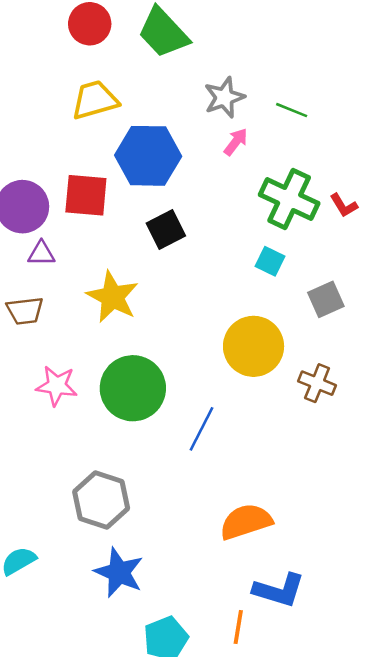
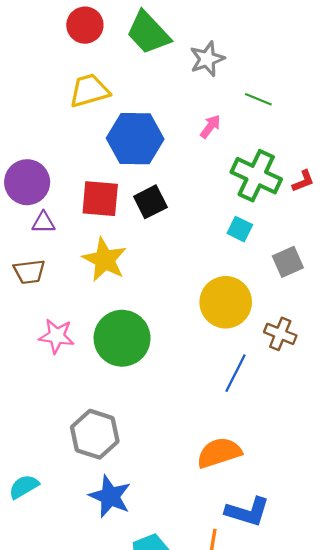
gray star: (224, 97) -> (207, 59), moved
red square: (86, 195) -> (100, 199), moved
red L-shape: (344, 205) -> (303, 181), turned -80
blue line: (201, 429) -> (236, 373), moved

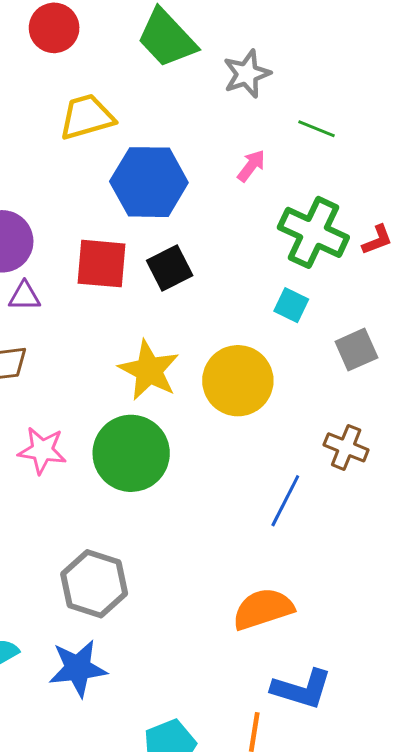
red circle: (85, 25) -> (54, 28), moved
yellow star: (105, 260) -> (149, 370), moved
yellow circle: (226, 302) -> (238, 381), moved
blue star: (110, 496) -> (78, 668), moved, turned -30

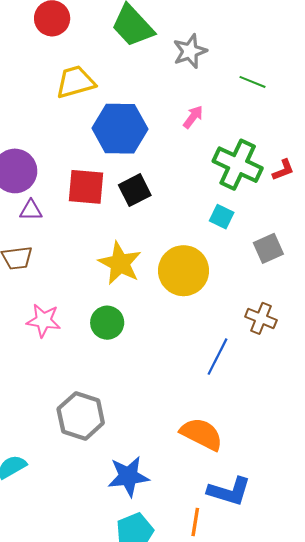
green line: (316, 129) -> (252, 82), moved
green circle: (131, 453) -> (107, 323), size x0.6
orange semicircle: (263, 609) -> (202, 434), turned 45
blue star: (78, 668) -> (128, 476), moved

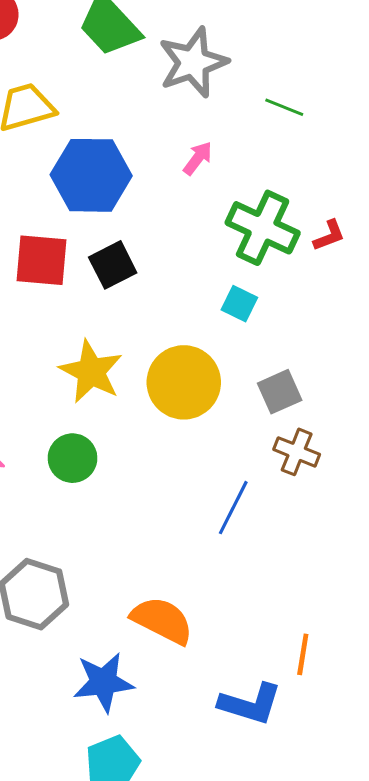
gray star: (190, 51) -> (193, 62), size x1.4
gray square: (268, 248) -> (280, 392), moved
orange semicircle: (202, 434) -> (162, 620), moved
orange line: (195, 522) -> (303, 654), moved

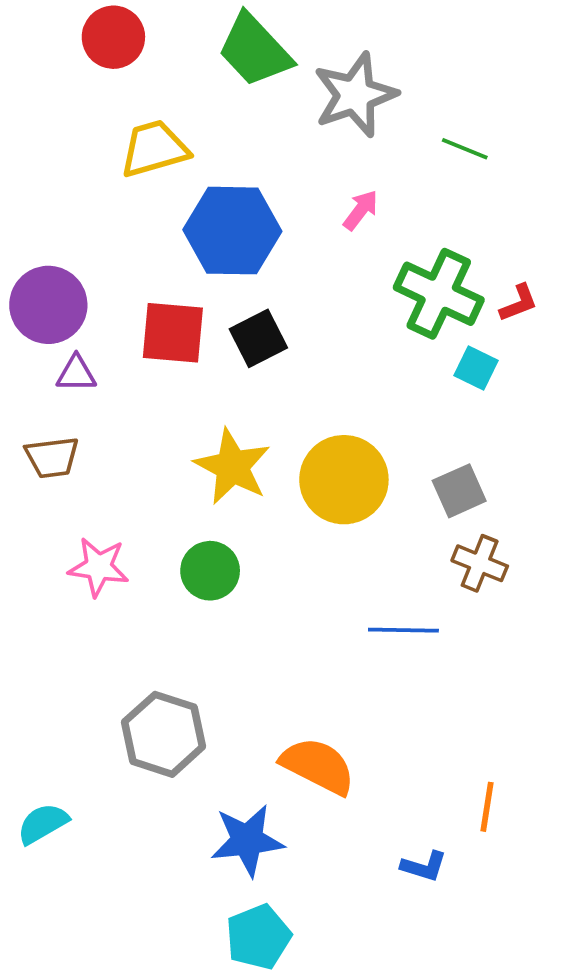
cyan square: (239, 304) -> (476, 368), moved
blue line: (233, 508) -> (403, 630), turned 64
blue L-shape: (250, 704) -> (424, 866), size x0.6

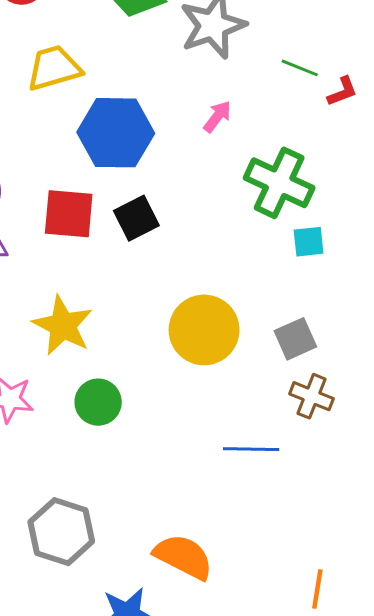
red L-shape: (519, 303) -> (342, 92), moved
cyan square: (476, 368) -> (309, 242), turned -32
yellow star: (232, 467) -> (63, 326), moved

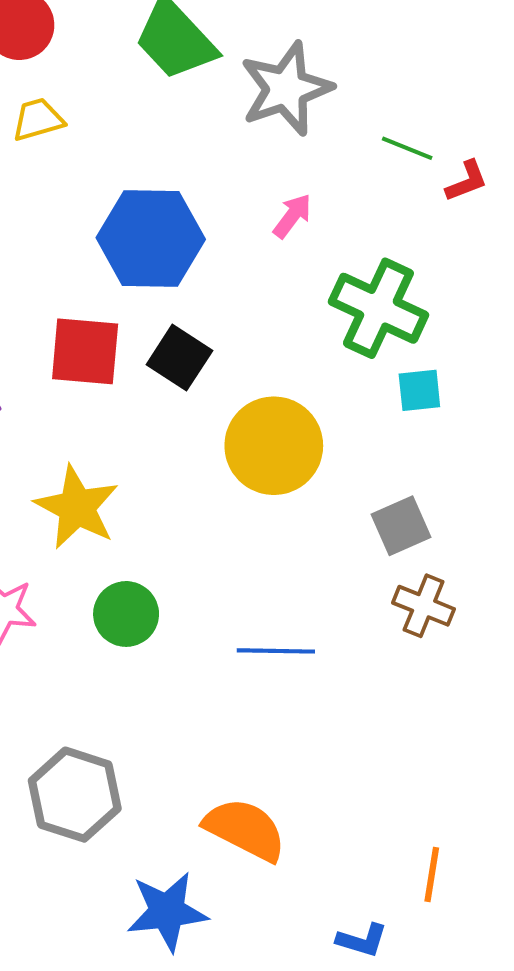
yellow trapezoid: (54, 68) -> (38, 119), moved, size x0.7
black square: (136, 218) -> (179, 358), turned -30
yellow circle: (204, 330) -> (274, 446), moved
blue line: (251, 449) -> (276, 651), moved

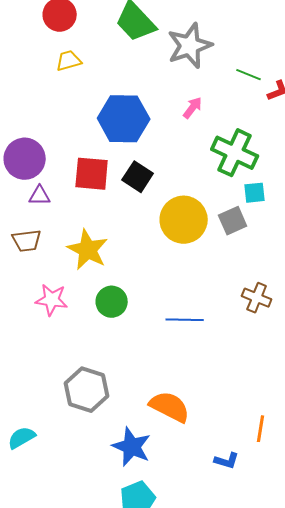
gray square: (401, 526) -> (233, 221), moved
blue star: (167, 912) -> (132, 447), turned 30

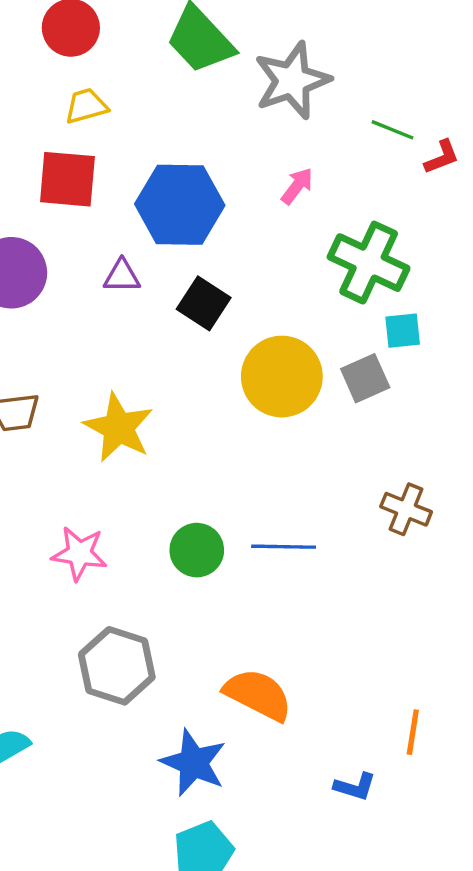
red square: (92, 174) -> (67, 179), moved
purple triangle: (40, 196) -> (122, 276), moved
pink star: (52, 300) -> (79, 553), moved
green circle: (112, 302) -> (197, 550), moved

